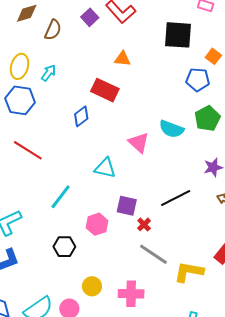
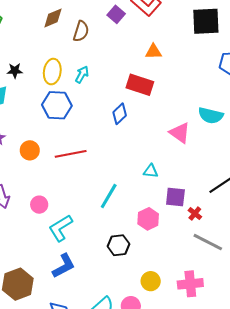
red line: (28, 150) -> (71, 154), turned -36
cyan triangle: (105, 168) -> (151, 171), moved, size x0.7

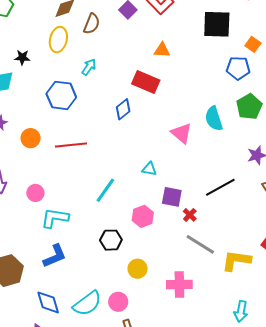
yellow ellipse: (52, 72) -> (58, 40), moved
cyan semicircle: (211, 115) -> (214, 119), turned 55
cyan L-shape: (61, 228) -> (55, 218), turned 36
yellow circle: (151, 281) -> (138, 269), moved

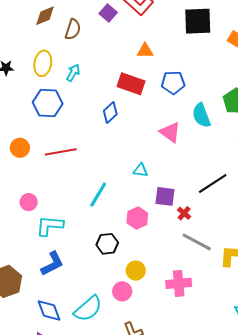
yellow ellipse: (58, 40) -> (43, 63), moved
blue pentagon: (238, 68) -> (173, 83), moved
pink circle: (118, 302) -> (122, 291), moved

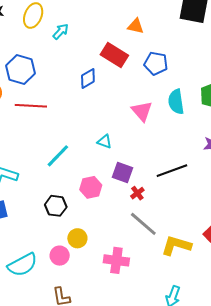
blue hexagon: (48, 103) -> (21, 70), moved

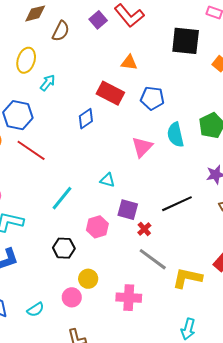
cyan arrow: (61, 31) -> (48, 83), moved
red line: (31, 106) -> (31, 150), turned 36
pink triangle: (142, 111) -> (142, 147), turned 30
cyan semicircle: (22, 265) -> (35, 310), size x0.6

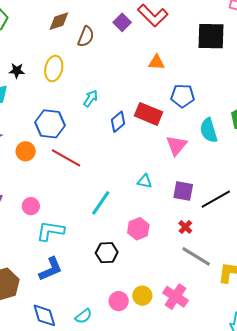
cyan arrow: (48, 83) -> (91, 98), moved
red rectangle: (110, 93) -> (149, 114), moved
purple square: (128, 210) -> (183, 191), moved
yellow circle: (88, 279) -> (142, 296), moved
pink cross: (129, 298) -> (175, 297), turned 35

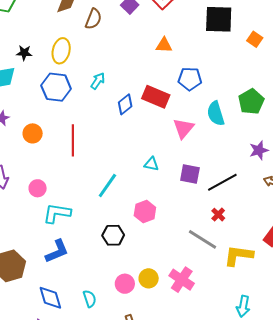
blue hexagon: (50, 124) -> (56, 87), moved
red line: (66, 158) -> (73, 140), turned 60
red cross: (185, 227) -> (218, 215), moved
cyan semicircle: (83, 316) -> (90, 299), turned -72

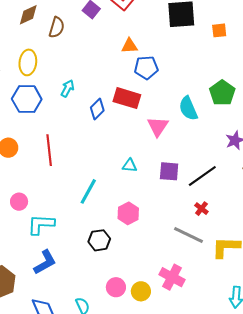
orange square: (255, 39) -> (219, 30), turned -35
blue pentagon: (190, 79) -> (146, 68), moved
yellow circle: (149, 278) -> (141, 291), moved

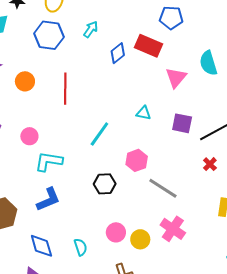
gray line: (189, 235) -> (163, 188), moved

